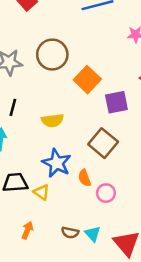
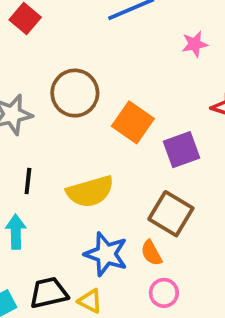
yellow semicircle: (52, 120) -> (90, 191), size x1.4
orange semicircle: (84, 178) -> (151, 253), moved
pink circle: (106, 193) -> (164, 293), moved

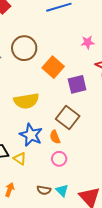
pink star: (195, 44) -> (88, 42), moved

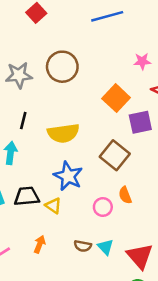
orange square: (53, 67) -> (116, 98), moved
purple square: (77, 84) -> (140, 122), moved
orange semicircle: (55, 137) -> (125, 195), moved

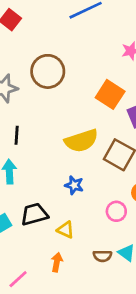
yellow semicircle: (63, 133) -> (81, 141), moved
blue star: (68, 176) -> (74, 185), size x0.6
yellow triangle: (53, 206) -> (66, 230), moved

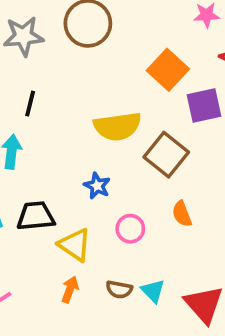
pink circle: (116, 211) -> (130, 229), moved
yellow triangle: (66, 230) -> (75, 245), size x1.4
orange arrow: (57, 262) -> (70, 289), moved

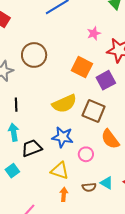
blue star: (97, 186) -> (63, 137), size x1.5
orange semicircle: (182, 214) -> (110, 139), size x1.5
black trapezoid: (36, 216) -> (32, 148), moved

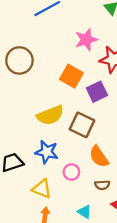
pink star: (94, 33) -> (86, 40), size x1.5
cyan triangle: (107, 183) -> (85, 212), moved
brown semicircle: (89, 187) -> (102, 185), moved

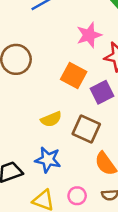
yellow semicircle: (50, 115) -> (51, 119), size x0.7
pink circle: (71, 172) -> (77, 196), moved

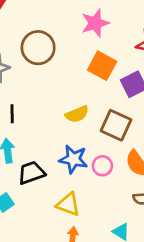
pink star: (89, 35) -> (95, 23), moved
pink circle: (77, 196) -> (102, 166), moved

